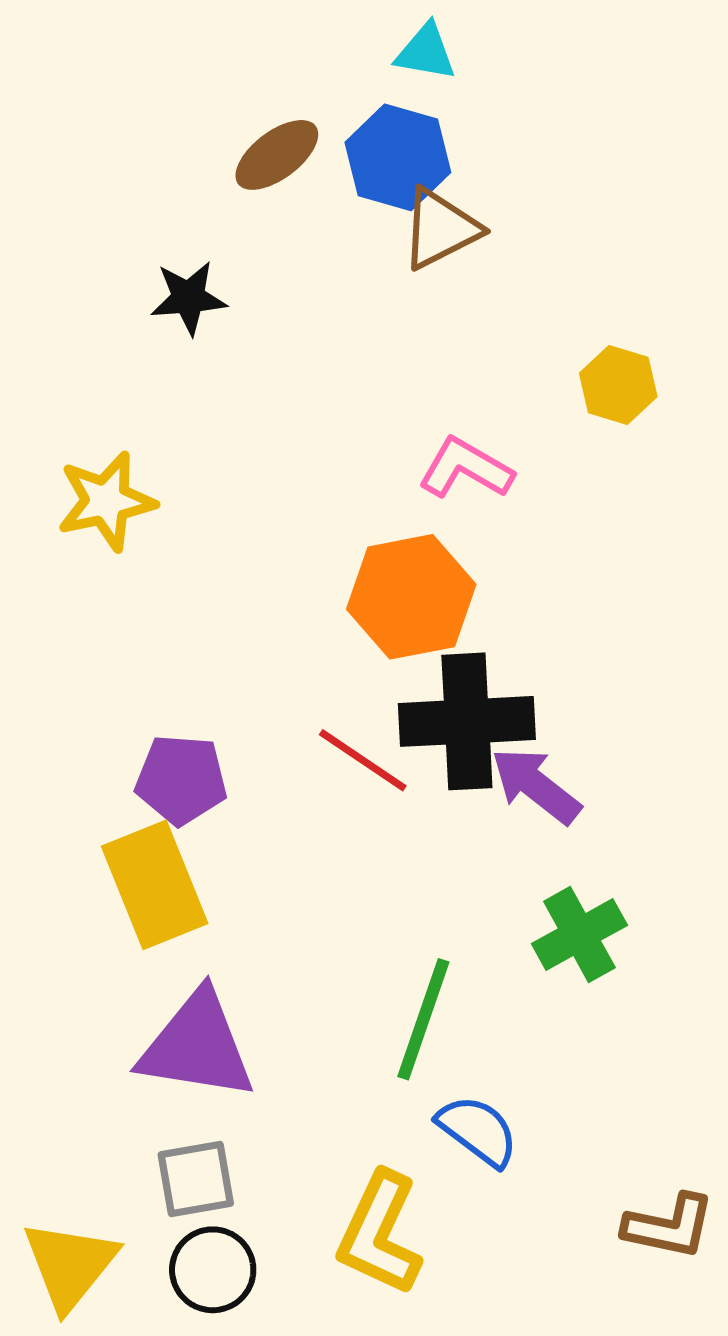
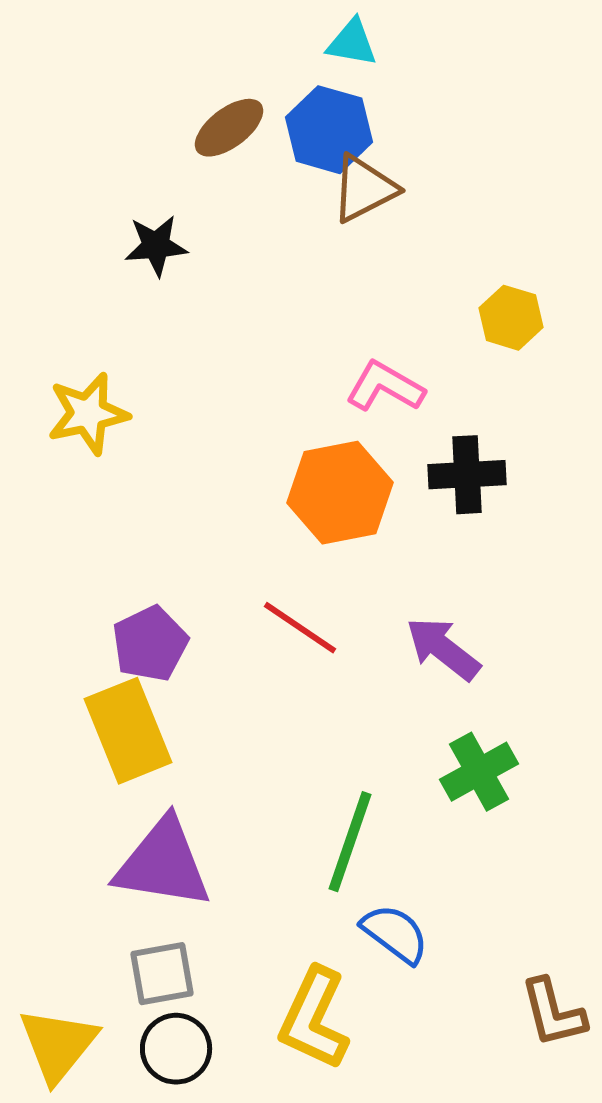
black cross: (467, 721) -> (467, 475), moved, size x0.7
purple pentagon: (181, 780) -> (150, 644), turned -30
brown L-shape: (669, 1226) -> (553, 1013), turned 64

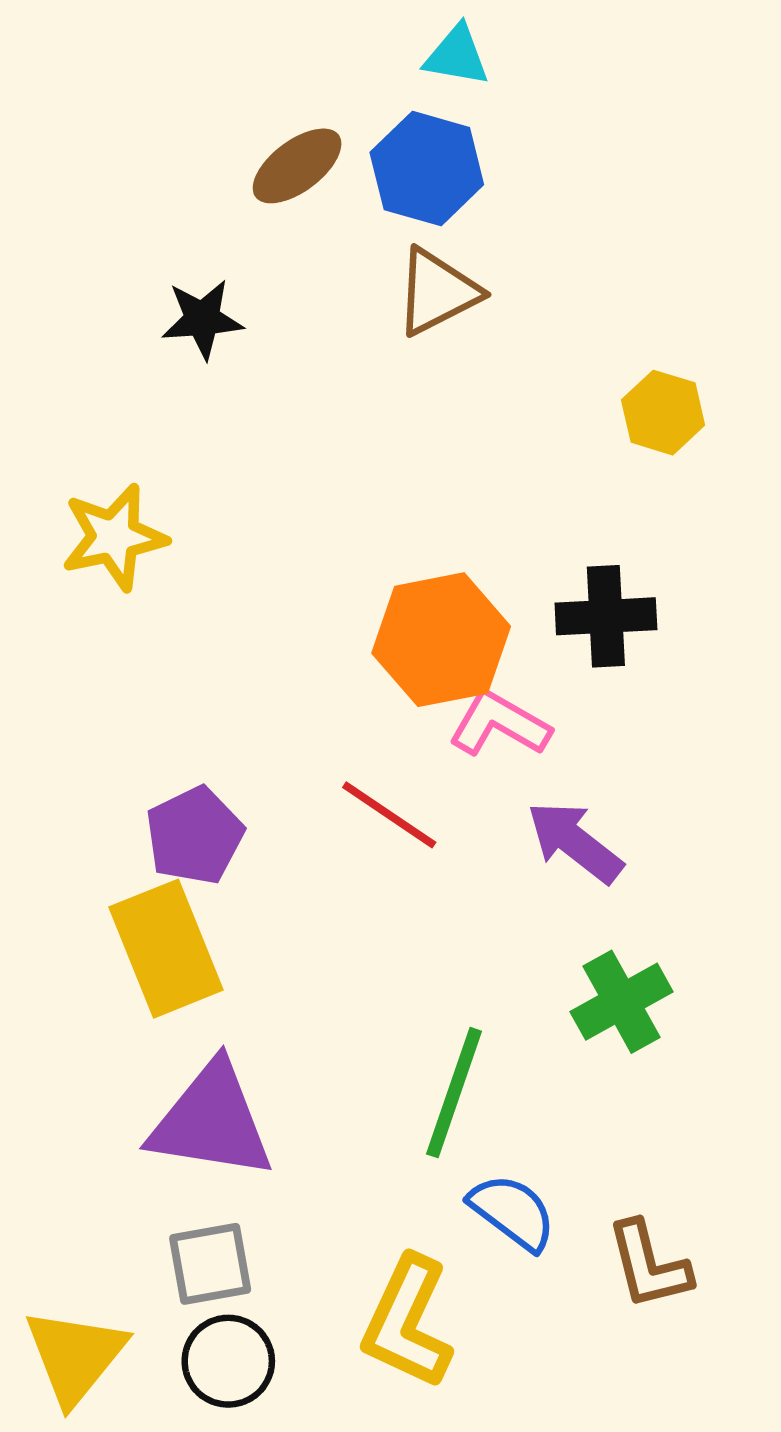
brown triangle: (364, 189) -> (437, 292), moved
pink L-shape: (385, 387) -> (500, 724), moved
brown L-shape: (553, 1013) -> (649, 1265), moved

